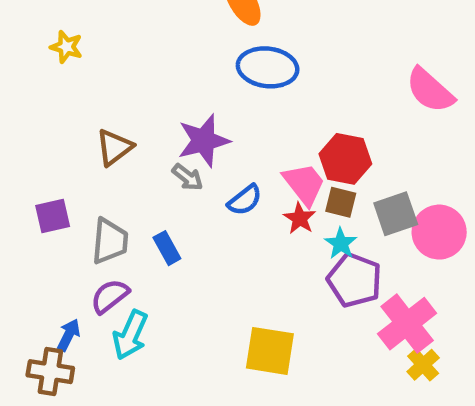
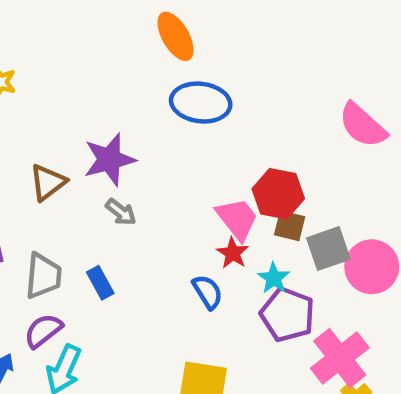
purple star: (204, 141) -> (109, 160), moved
blue semicircle: (245, 200) -> (208, 292), moved, turned -84
brown square: (341, 202) -> (290, 226), moved

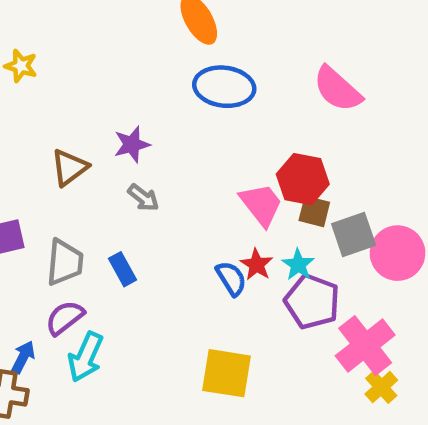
pink semicircle: (363, 125) -> (337, 89), moved
purple star: (109, 160) -> (132, 144), size x0.7
red star: (233, 253) -> (257, 265), moved

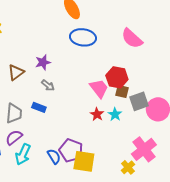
blue rectangle: (123, 269) -> (39, 107), moved, turned -40
blue semicircle: (231, 278) -> (54, 156), moved
purple pentagon: (312, 302) -> (71, 150), moved
yellow cross: (381, 387) -> (128, 167), moved

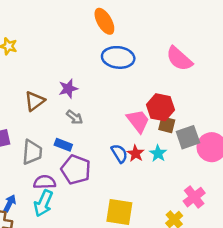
purple semicircle: (14, 137) -> (45, 182), moved, turned 36
pink cross: (144, 149) -> (194, 197), size x0.7
purple pentagon: (71, 150) -> (76, 170), moved
blue semicircle: (54, 156) -> (119, 153), moved

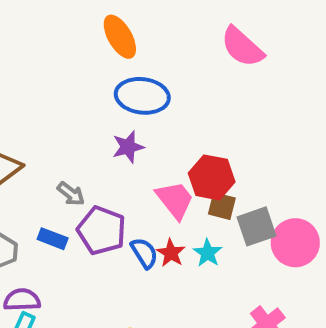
pink semicircle: (179, 59) -> (242, 47), moved
purple star: (68, 89) -> (128, 147), moved
purple pentagon: (76, 170) -> (102, 230), moved

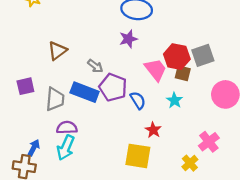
gray square: (257, 226) -> (203, 55), moved
blue rectangle: (53, 239) -> (85, 92), size x1.6
red star: (171, 253) -> (153, 130), moved

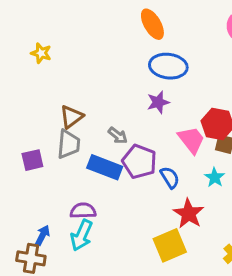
gray trapezoid: (55, 99) -> (69, 144), moved
red star: (153, 130) -> (189, 214), size x1.5
yellow square: (138, 156) -> (170, 245), turned -32

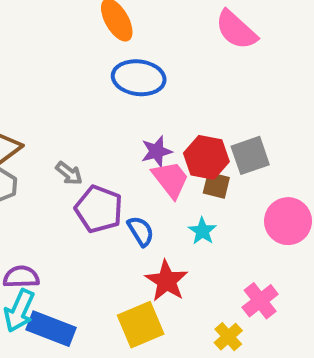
purple star: (158, 102) -> (157, 151), moved
blue rectangle: (105, 167) -> (51, 329), moved

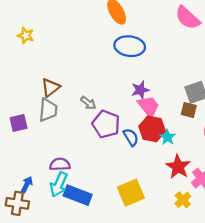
red hexagon: (206, 157) -> (152, 129), moved
brown square: (216, 185) -> (189, 110), moved
red star: (167, 281) -> (178, 167), moved

